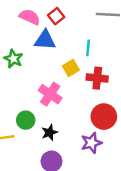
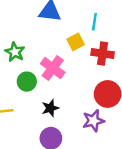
green star: (13, 59) -> (15, 52), moved
green circle: (26, 120) -> (27, 82), moved

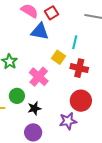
yellow square: (76, 42) -> (59, 57), turned -32
green circle: (27, 82) -> (17, 96), moved

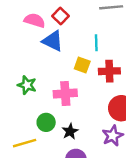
blue triangle: (40, 31) -> (53, 41), turned 30
pink cross: (39, 77) -> (65, 94), turned -30

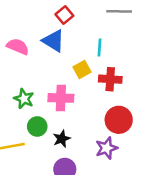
pink semicircle: (35, 20) -> (18, 47), moved
yellow square: (82, 65) -> (82, 69), turned 35
green star: (27, 85) -> (24, 99), moved

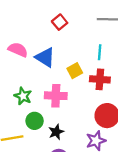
blue triangle: (53, 41) -> (45, 57), moved
cyan line: (99, 47) -> (100, 52), moved

